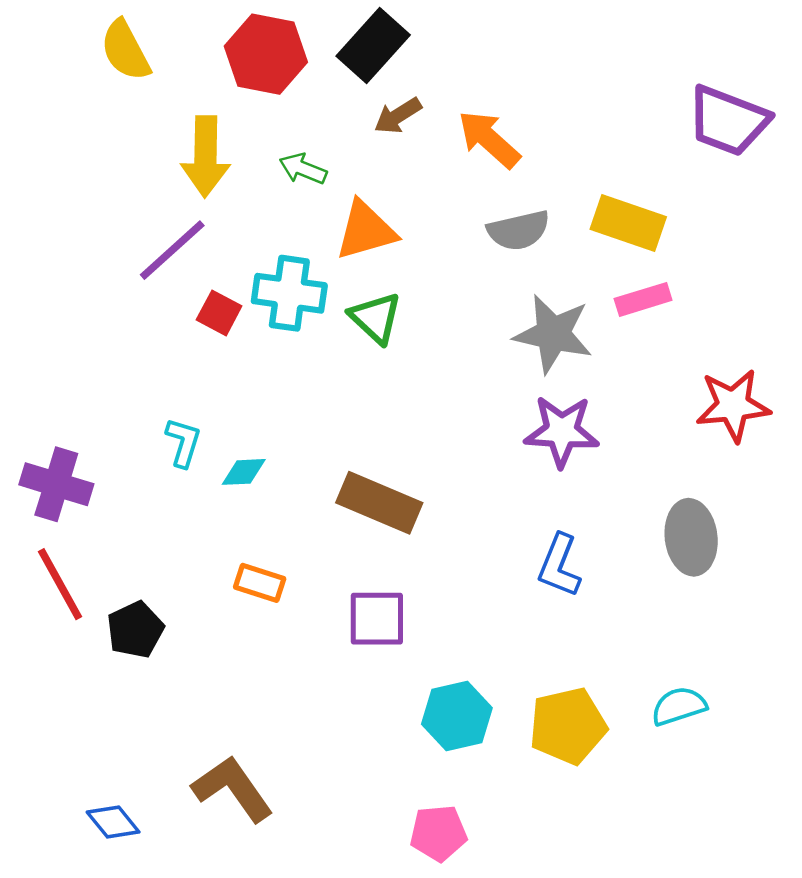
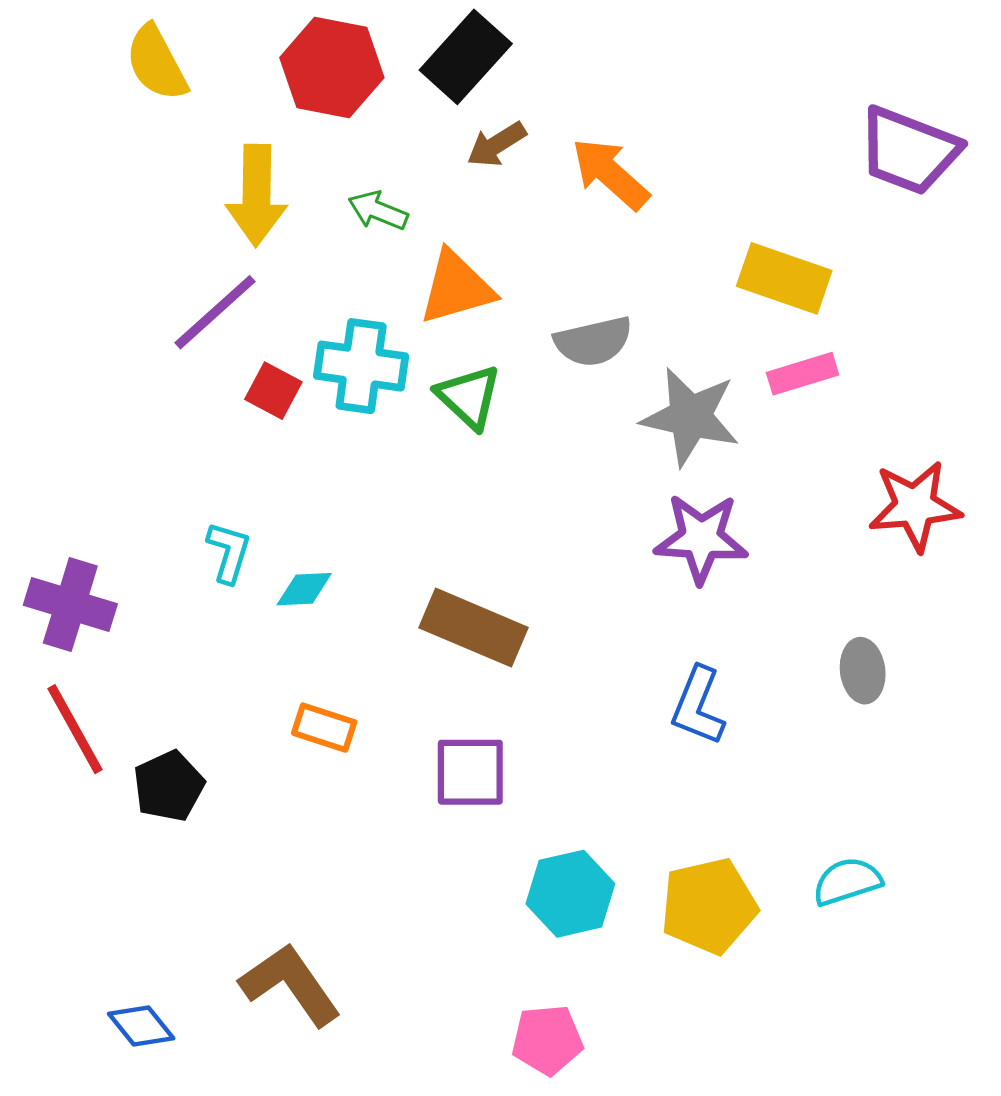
gray semicircle: (519, 230) -> (593, 341), moved
gray ellipse: (691, 537) -> (863, 671), size x0.7

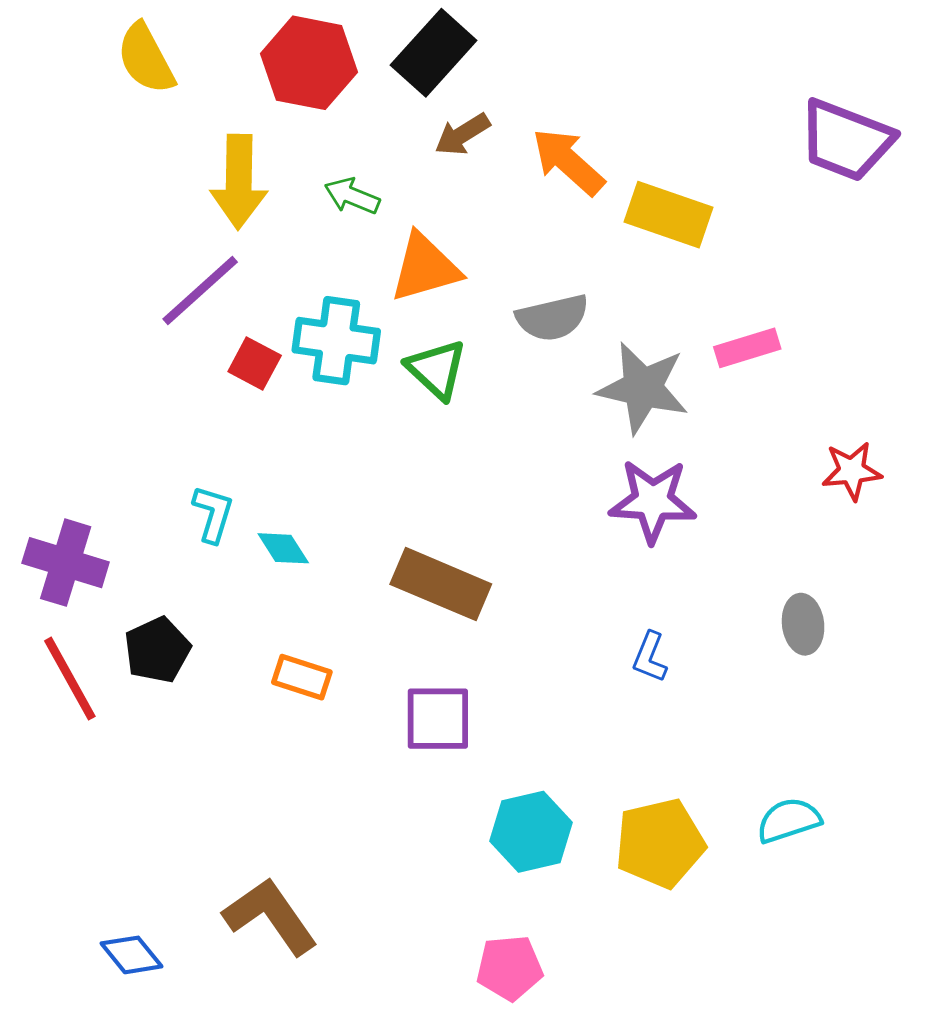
yellow rectangle: (784, 278) -> (668, 215), moved
red star: (915, 506) -> (852, 471), size x0.7
cyan diamond: (304, 589) -> (283, 548), turned 60
blue L-shape: (698, 706) -> (650, 657), size x0.7
black pentagon: (169, 786) -> (157, 650), moved

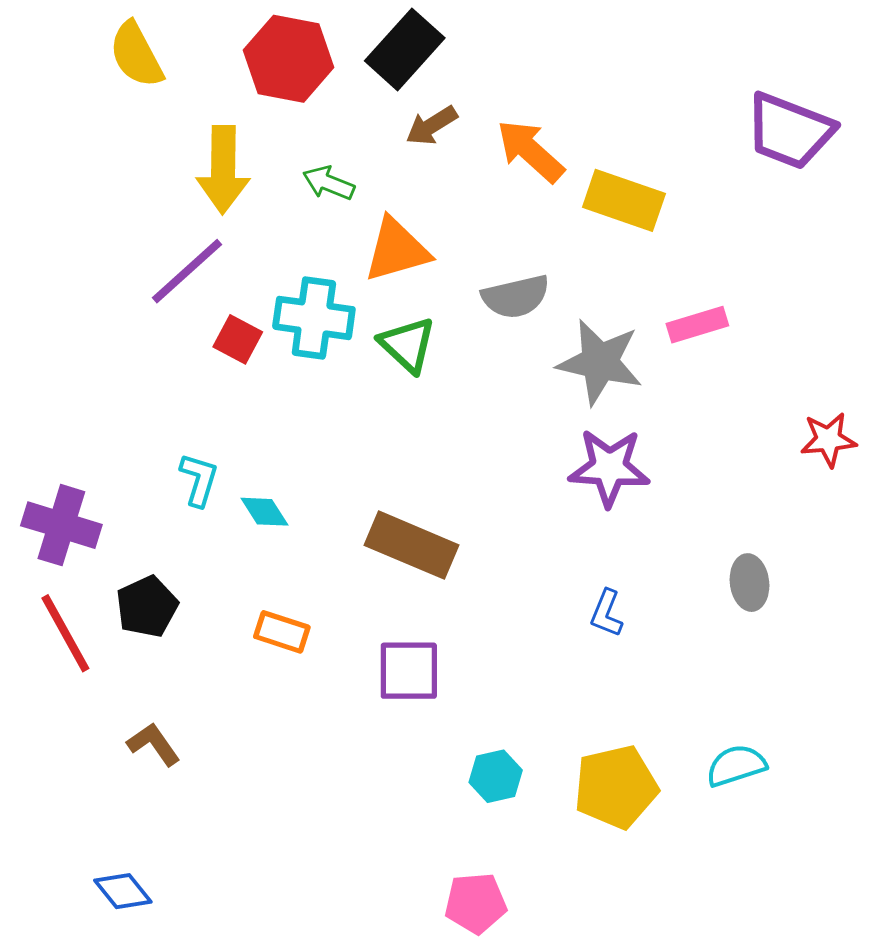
red star: (852, 471) -> (828, 440), moved
cyan hexagon: (531, 832) -> (496, 776), size x0.7
brown L-shape: (270, 916) -> (154, 744), moved, size x0.6

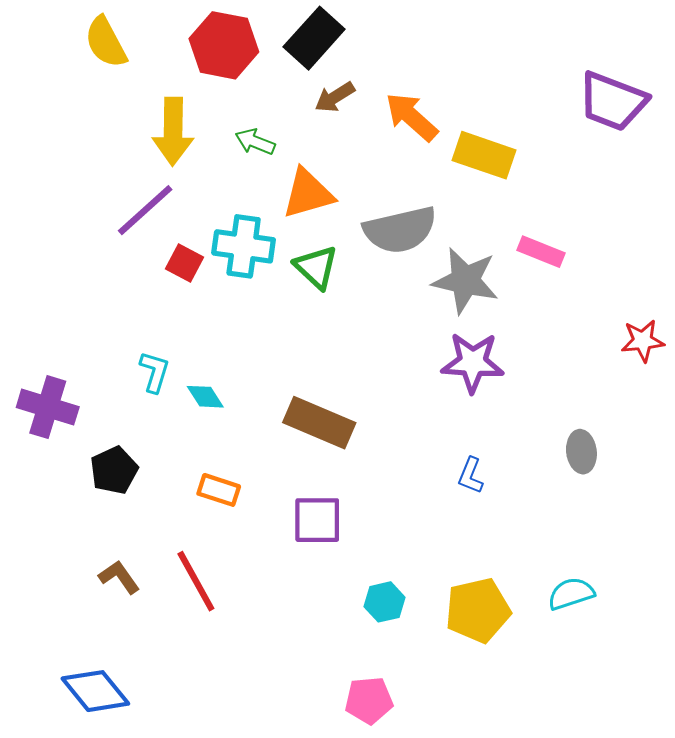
gray semicircle: (516, 297) -> (400, 230), size x1.4
pink rectangle: (697, 325) -> (541, 252), turned 39
red line: (65, 633) -> (196, 581), moved
blue diamond: (123, 891) -> (95, 691), size x1.5

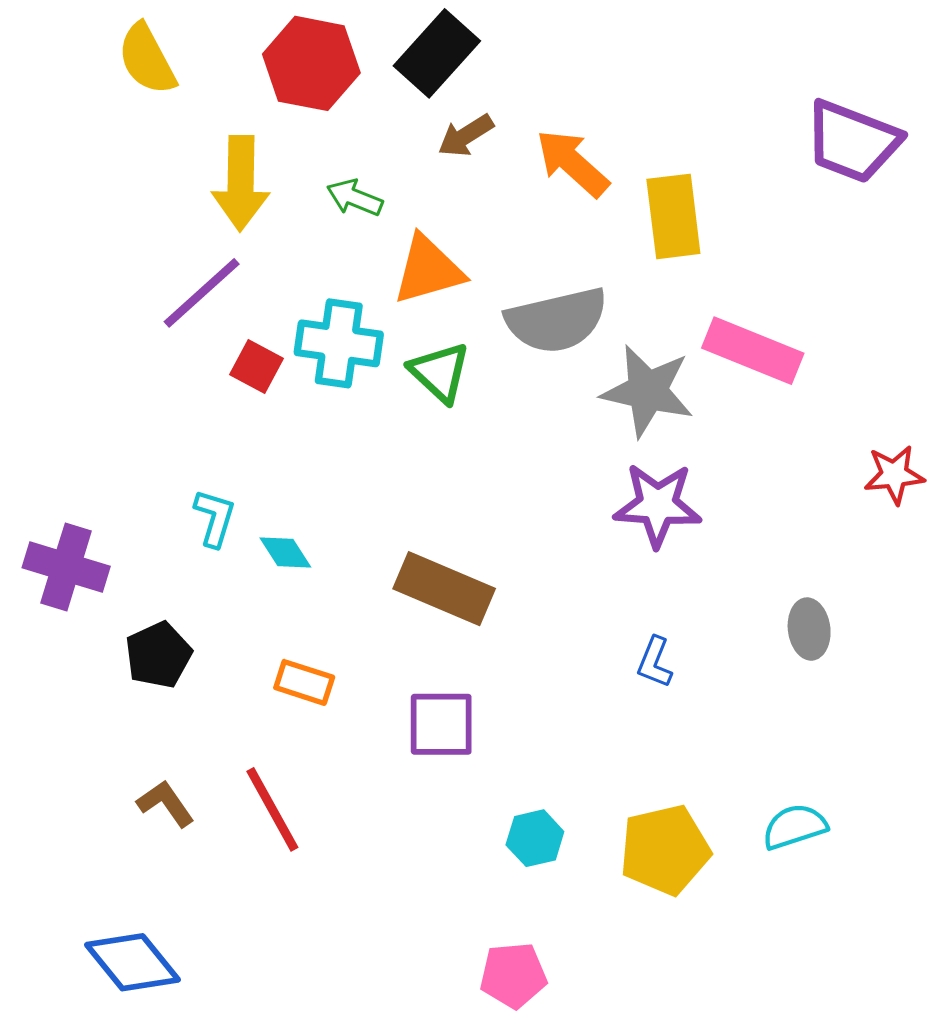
yellow rectangle: (484, 155) -> (673, 216), turned 64
pink rectangle: (541, 252) -> (753, 351), size x1.5

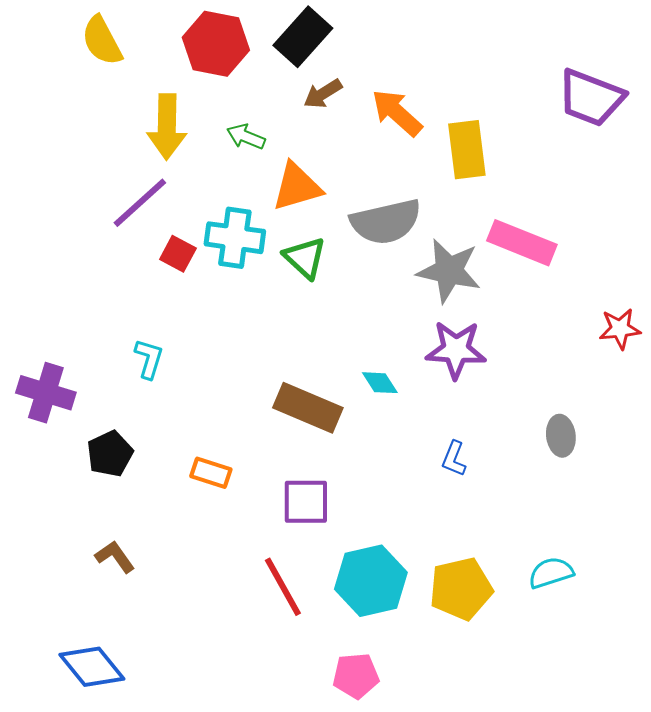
cyan diamond: (285, 553) -> (380, 383), moved
red line: (272, 809) -> (283, 587), moved
cyan hexagon: (535, 838) -> (371, 581), size x1.8

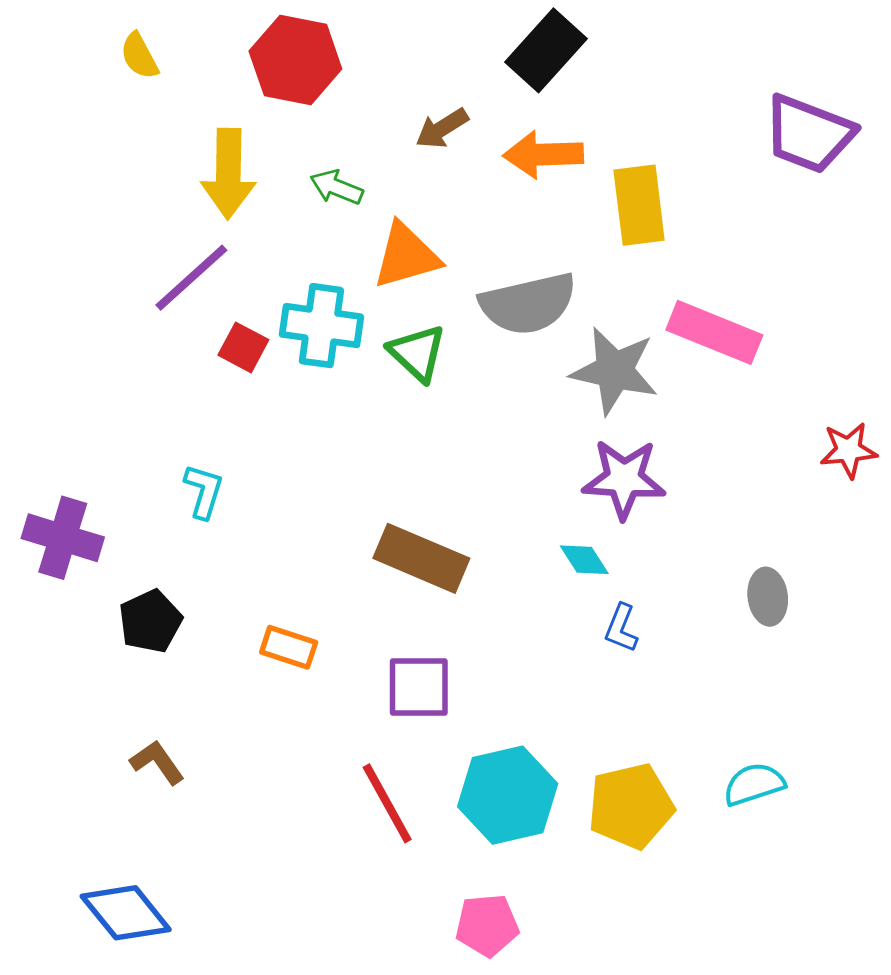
black rectangle: (303, 37) -> (546, 50), moved
yellow semicircle: (102, 41) -> (139, 56), size x0.7
orange arrow: (397, 113) -> (543, 154), turned -44
cyan diamond: (380, 383) -> (584, 560), moved

